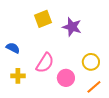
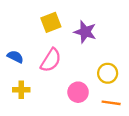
pink semicircle: (45, 63) -> (51, 60), moved
orange line: (94, 87) -> (111, 103), turned 49

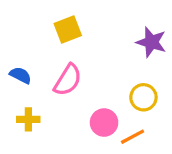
purple star: (85, 32) -> (151, 42), moved
orange line: (111, 103) -> (132, 137), moved, turned -36

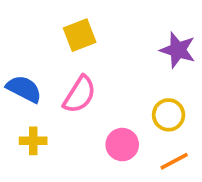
blue semicircle: (20, 75) -> (24, 89), size x1.4
orange line: (132, 137) -> (174, 161), moved

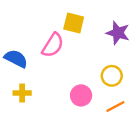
yellow square: (80, 35) -> (74, 23), moved, turned 35
pink semicircle: (80, 94) -> (53, 45), moved

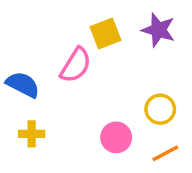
yellow square: (74, 23) -> (106, 33), turned -35
purple star: (118, 33) -> (158, 30), moved

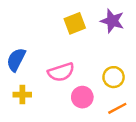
pink semicircle: (76, 65) -> (61, 72), moved, turned 40
blue semicircle: (23, 85) -> (16, 60), turned -90

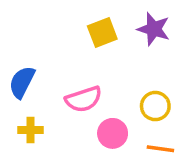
orange line: (117, 108) -> (160, 149), turned 36

